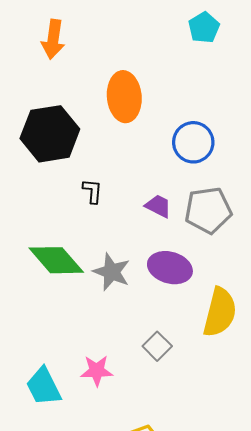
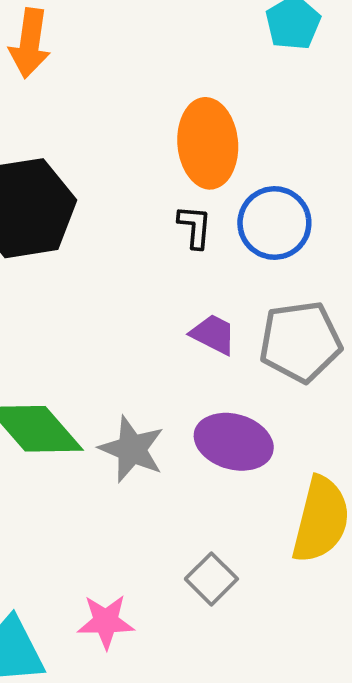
orange ellipse: (124, 97) -> (208, 143), moved
black L-shape: (92, 191) -> (195, 227), moved

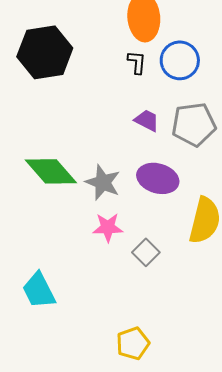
pink star: (106, 622) -> (108, 227), moved

